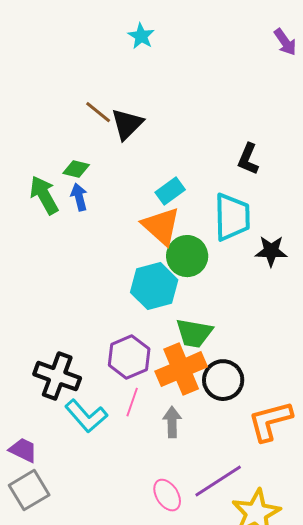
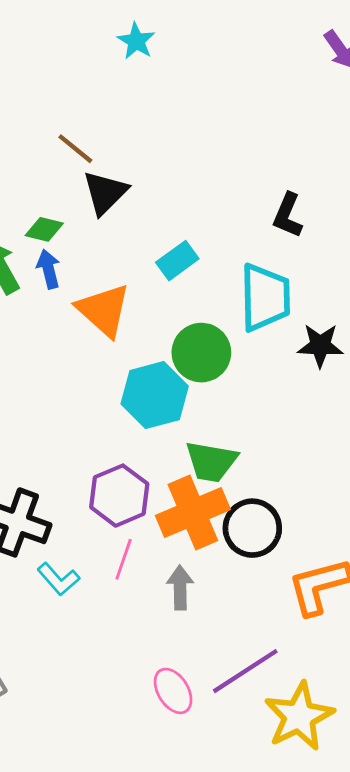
black triangle: (127, 124) -> (105, 193), moved
orange triangle: (161, 226) -> (104, 310), moved
cyan L-shape: (86, 416) -> (58, 579), size x0.7

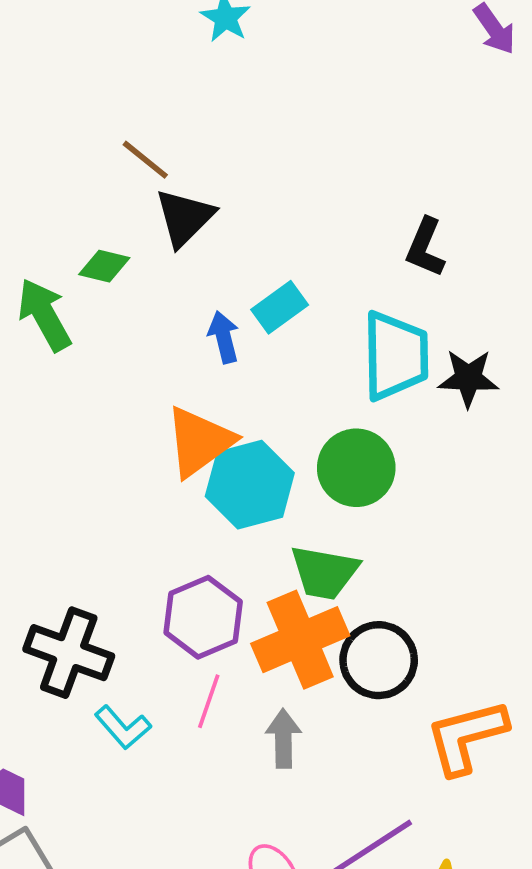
blue arrow: (48, 269) -> (224, 337), moved
orange triangle: (104, 310) -> (199, 442), moved, turned 42
black star: (320, 345) -> (468, 378), moved
green circle: (201, 353) -> (356, 468), moved

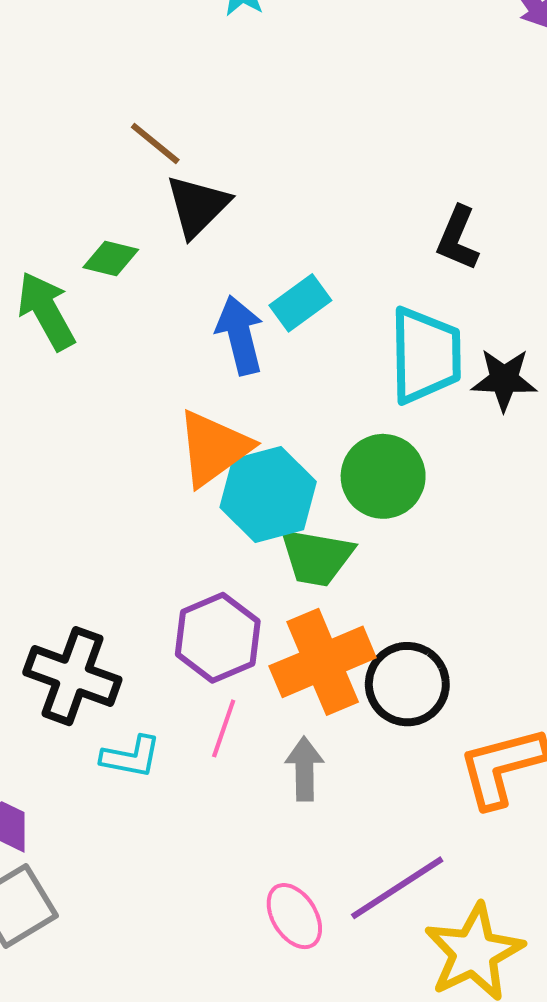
blue arrow: (224, 337) -> (240, 335), size x1.4
green trapezoid: (324, 572) -> (317, 557), moved
cyan L-shape: (123, 727) -> (131, 757), turned -38

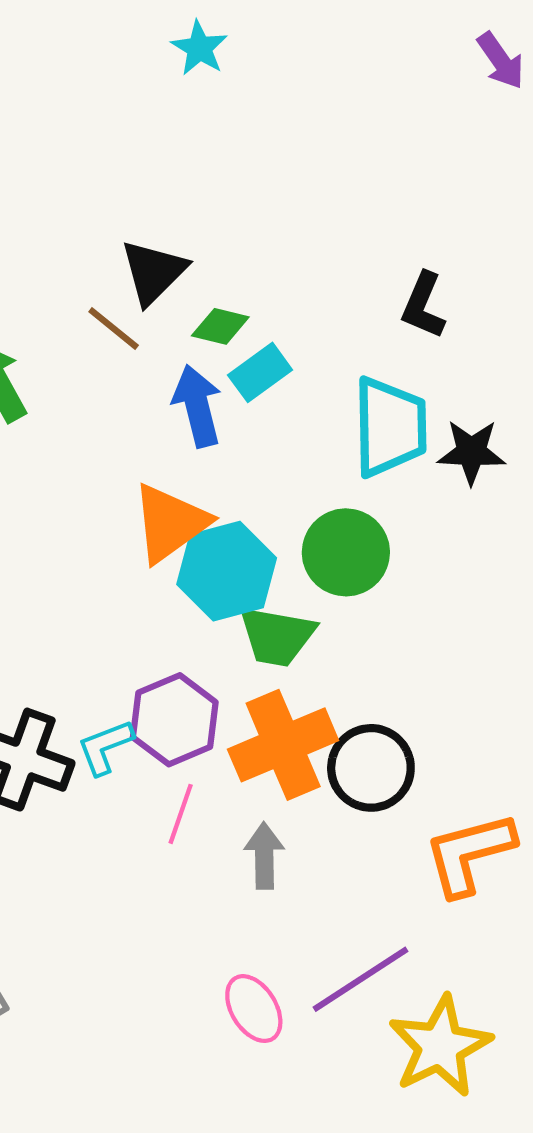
brown line: (155, 143) -> (114, 328), moved
green diamond: (111, 258) -> (220, 326), moved
cyan L-shape: (131, 757) -> (105, 747), moved, turned 148

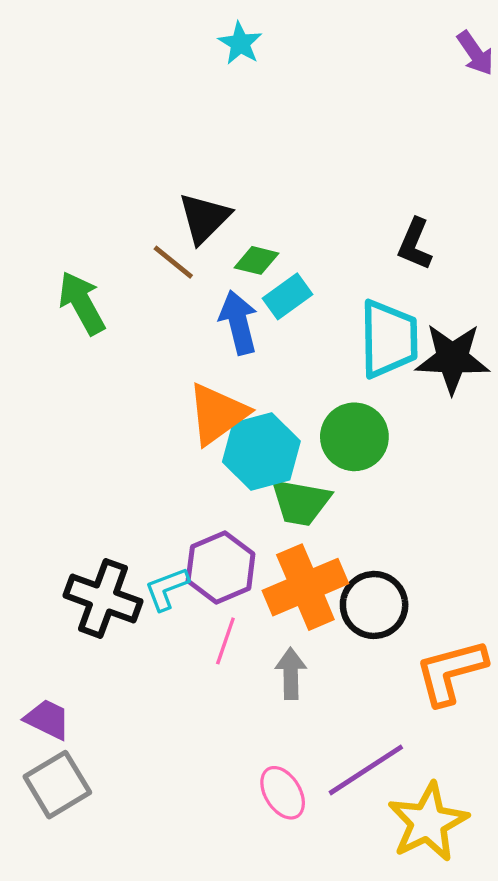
black star: (471, 452) -> (452, 358), size x1.4

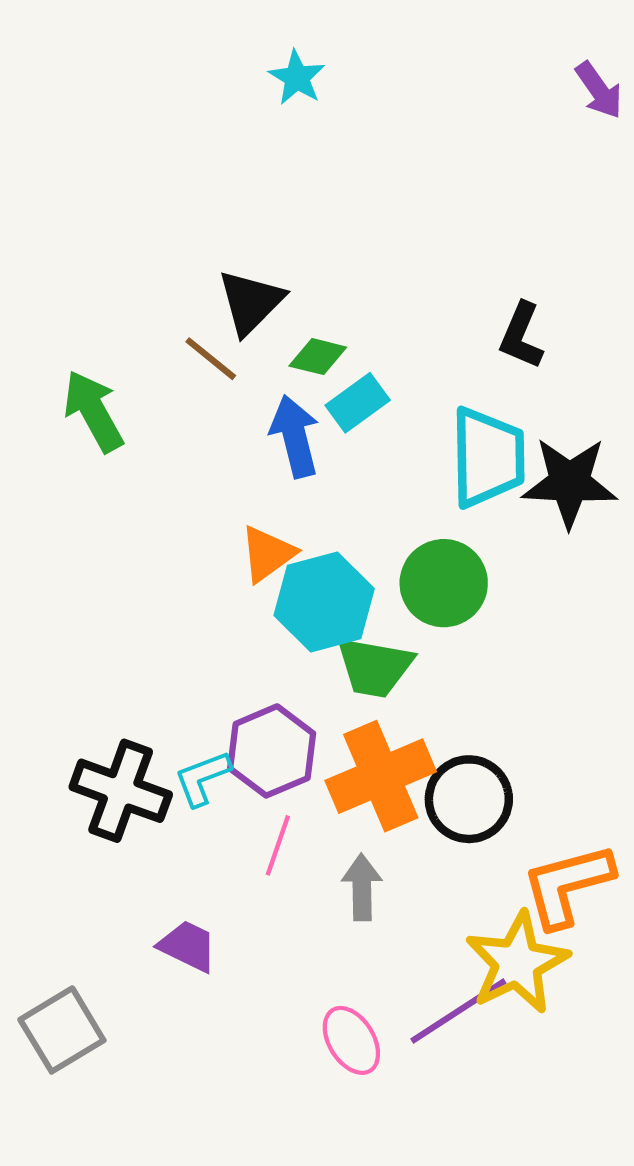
orange triangle: (217, 414) -> (267, 554), size x0.7
purple trapezoid: (47, 719) -> (188, 946), moved
yellow star: (428, 822) -> (517, 963), moved

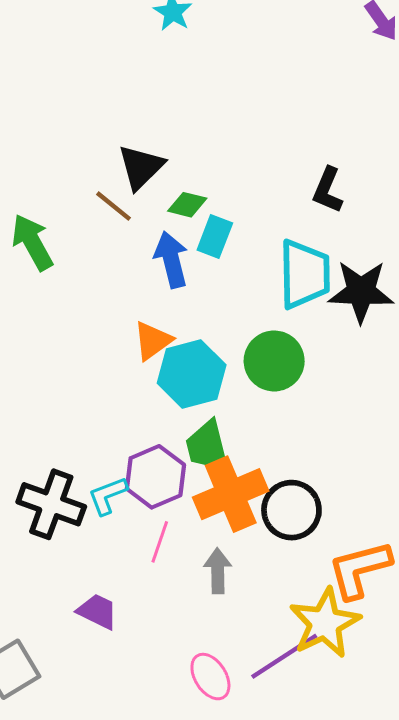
cyan rectangle: (358, 403) -> (215, 236), turned -33
green trapezoid: (374, 667) -> (208, 446), moved, turned 66

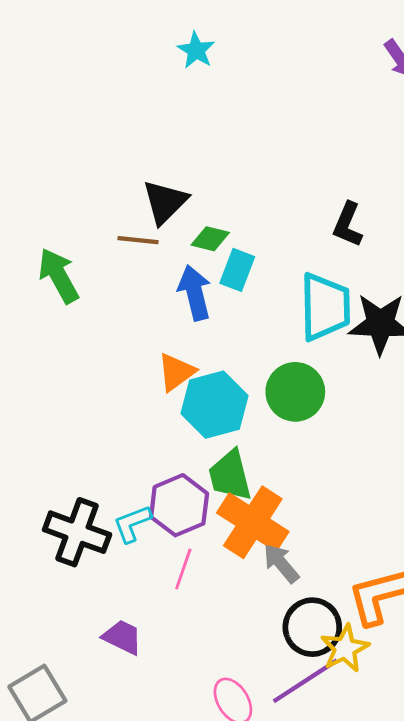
brown line: (113, 206) -> (138, 240), turned -33
orange cross: (231, 494) -> (253, 522), turned -34
black circle: (291, 510) -> (312, 627), moved
gray arrow: (218, 571) -> (281, 563), moved, turned -39
yellow star: (325, 623) -> (345, 648), size x0.7

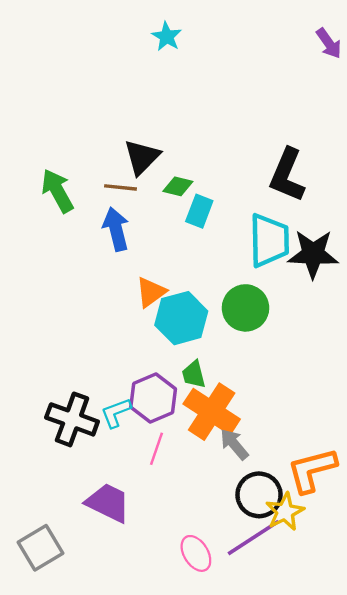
black L-shape: (348, 225) -> (287, 175), size x1.5
green arrow: (59, 276) -> (57, 191), moved
blue arrow: (195, 293) -> (116, 229), moved
green trapezoid: (230, 475) -> (194, 374), size x0.7
purple trapezoid: (122, 637) -> (108, 503), size x1.4

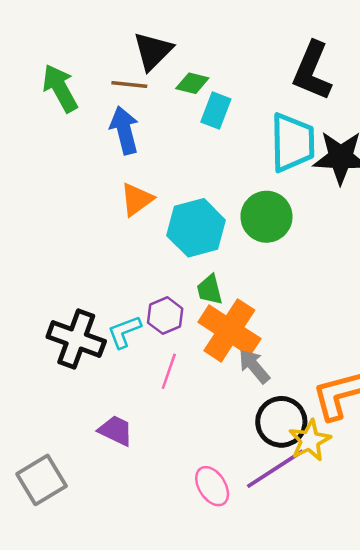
orange triangle: (151, 292) -> (137, 199), moved
purple hexagon: (153, 398) -> (165, 316), size x0.7
purple trapezoid: (108, 503) -> (116, 431), size x0.7

